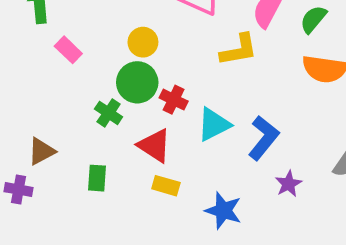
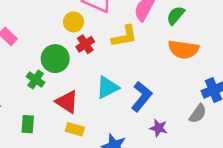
yellow circle: (143, 42) -> (74, 22), moved
red cross: (174, 100) -> (85, 44), moved, turned 30
purple star: (288, 184) -> (159, 128), turned -30

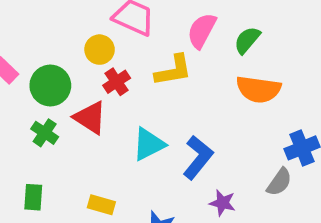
green circle: (55, 59) -> (50, 86), moved
red triangle: (67, 102) -> (90, 118), moved

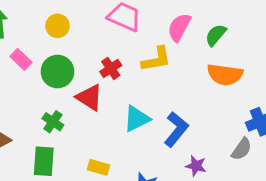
yellow circle: (100, 50) -> (57, 26), moved
green cross: (45, 133) -> (53, 122), moved
green rectangle: (33, 197) -> (44, 161), size x1.4

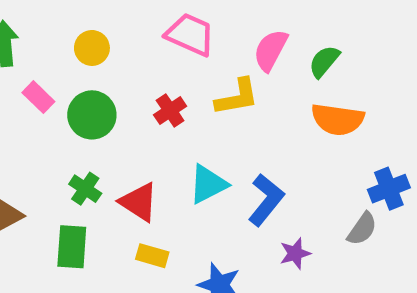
red triangle: (89, 97) -> (139, 202), moved
purple star: (196, 166) -> (295, 253), turned -30

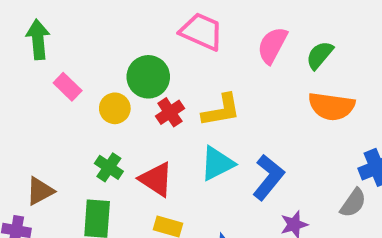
yellow circle: (92, 48) -> (115, 108), moved
yellow L-shape: (237, 97) -> (221, 110), moved
red cross: (170, 111) -> (170, 112), moved
green circle: (92, 115) -> (148, 77), moved

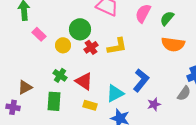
cyan triangle: (217, 163) -> (115, 93), moved

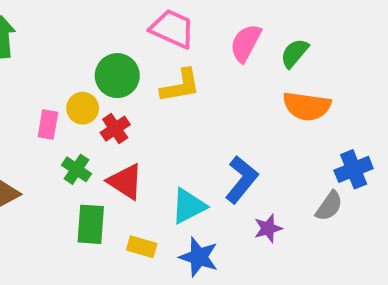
pink rectangle: (39, 34) -> (48, 124), moved, turned 56
yellow L-shape: (117, 46) -> (180, 86), moved
red cross: (91, 47) -> (115, 129), moved
green rectangle: (54, 101) -> (91, 224), moved
yellow rectangle: (90, 105) -> (142, 247), moved

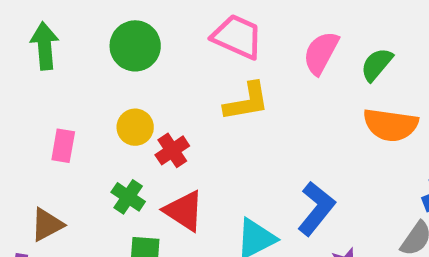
green circle: (117, 76) -> (135, 46), moved
pink rectangle: (48, 124) -> (63, 146), moved

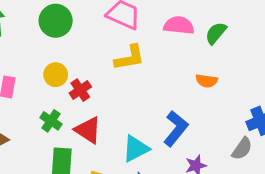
pink semicircle: (321, 53) -> (179, 25), turned 68
orange semicircle: (391, 125) -> (207, 81), moved, size x0.6

